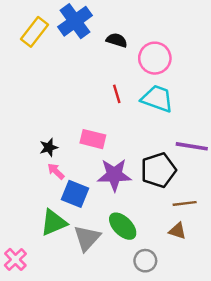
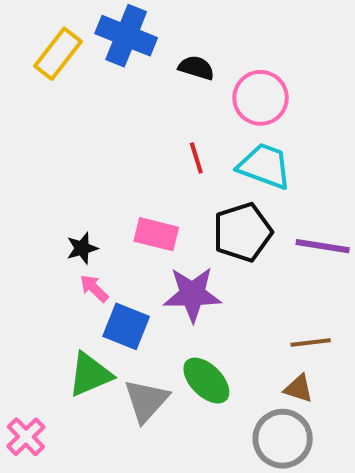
blue cross: (75, 21) -> (126, 36), turned -32
black pentagon: (158, 170) -> (242, 232), moved
gray circle: (145, 261) -> (283, 439), moved, size x1.5

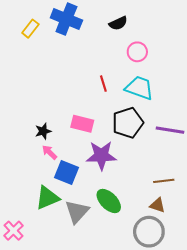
yellow rectangle: (58, 54) -> (30, 29), size x0.7
black semicircle: (196, 68) -> (118, 23), moved, turned 138
pink circle: (261, 98) -> (137, 52), size x0.7

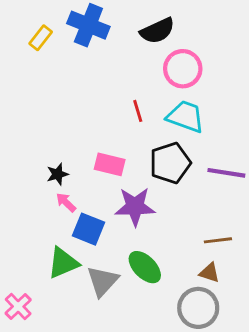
black semicircle: (118, 23) -> (157, 31), size x1.4
pink circle: (137, 52) -> (183, 69), size x1.4

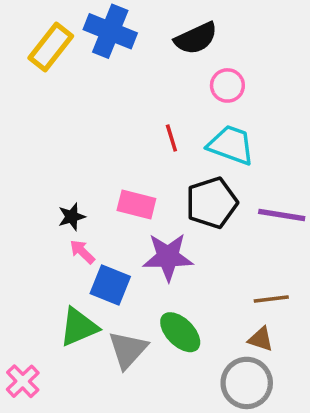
yellow rectangle: (41, 38) -> (51, 47), size x1.5
pink circle: (183, 69) -> (227, 85), size x0.7

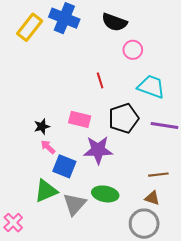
black semicircle: (196, 38) -> (114, 22), turned 45
cyan trapezoid: (231, 145) -> (151, 87), moved
green ellipse: (180, 332) -> (105, 194), turned -35

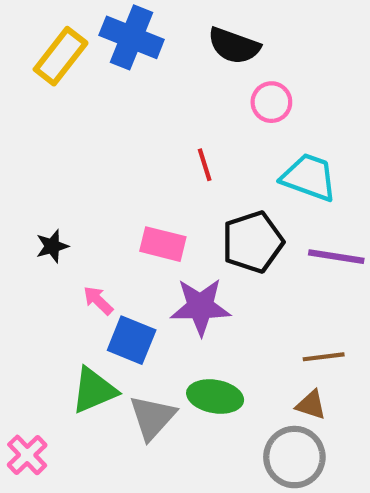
black star: (42, 126) -> (52, 246), moved

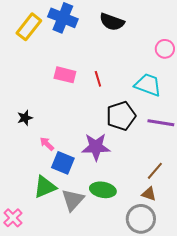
pink circle: (271, 102) -> (165, 49), moved
pink rectangle: (163, 244) -> (65, 75), moved
brown line: (324, 357) -> (155, 171), turned -42

